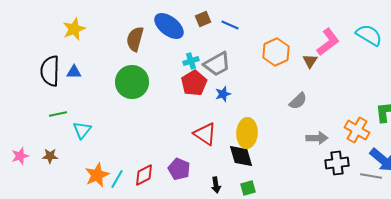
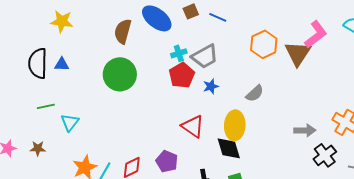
yellow star: (74, 29) -> (62, 21), turned 30
brown triangle: (310, 61) -> (298, 53), size x1.8
gray semicircle: (298, 101) -> (255, 93), moved
black cross: (337, 163) -> (325, 155), turned -30

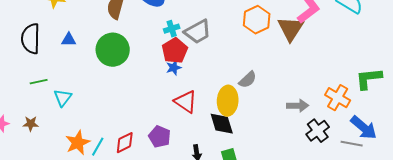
blue triangle: (62, 64) -> (69, 40), moved
blue star: (211, 86) -> (174, 68), moved
gray semicircle: (255, 93) -> (248, 80), moved

